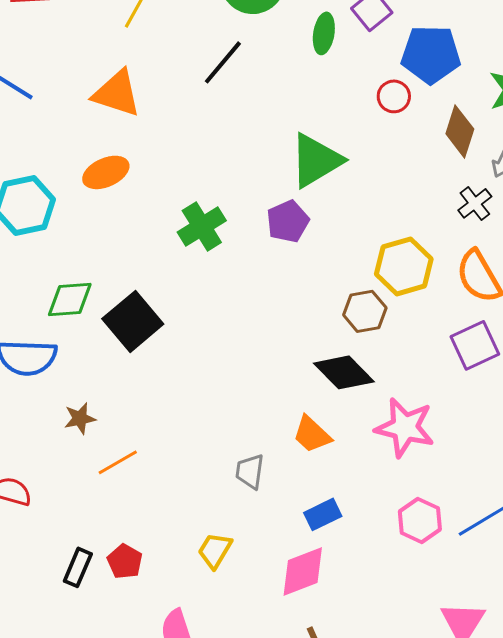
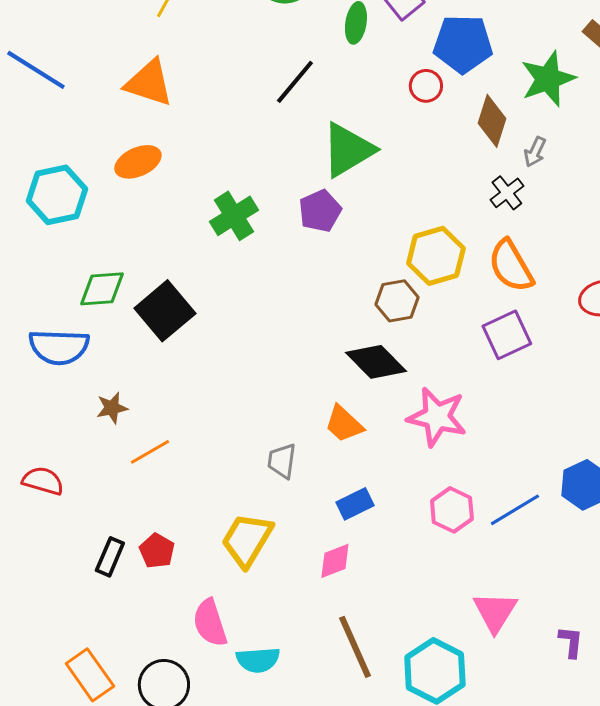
black line: (223, 62) -> (295, 82), moved
yellow trapezoid: (215, 550) -> (247, 540), size x1.5
pink diamond: (303, 571) -> (335, 561), size x0.7

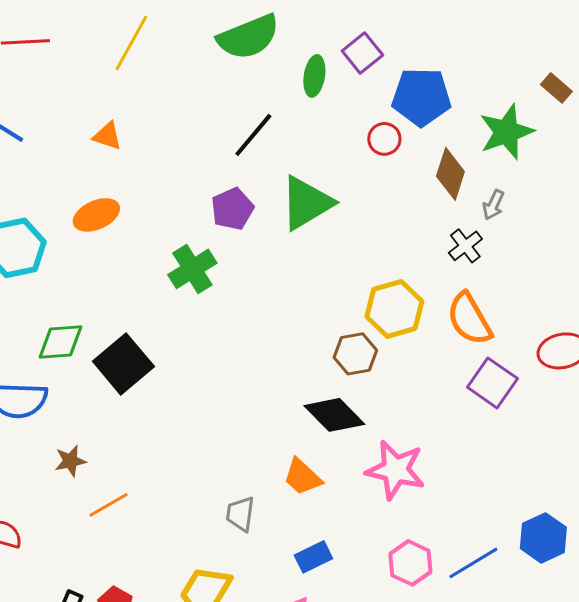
orange triangle: (149, 83) -> (107, 136), size x0.6
purple pentagon: (320, 211) -> (232, 209), moved
purple square: (507, 335) -> (492, 383), moved, turned -30

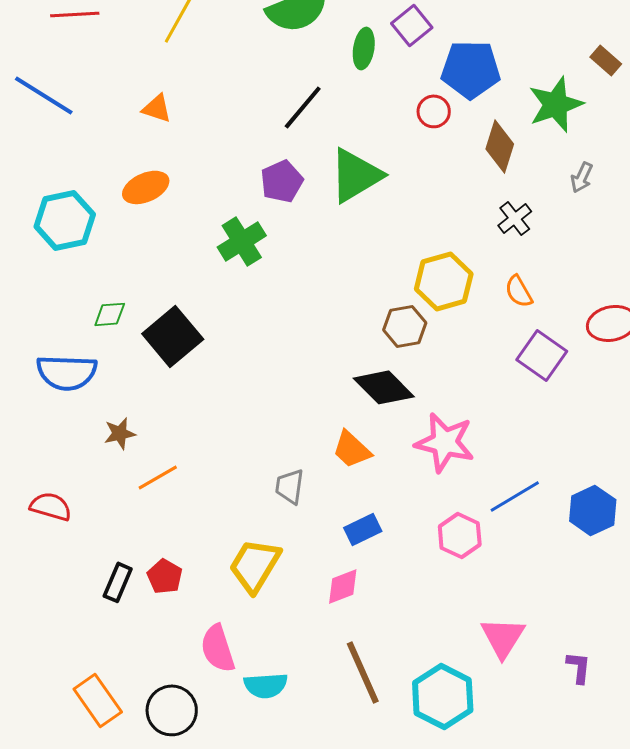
gray arrow: (493, 205) -> (582, 177), moved
orange semicircle: (469, 319) -> (519, 291), size x0.6
green diamond: (60, 342) -> (110, 314), size x0.7
blue line: (473, 563) -> (515, 496), moved

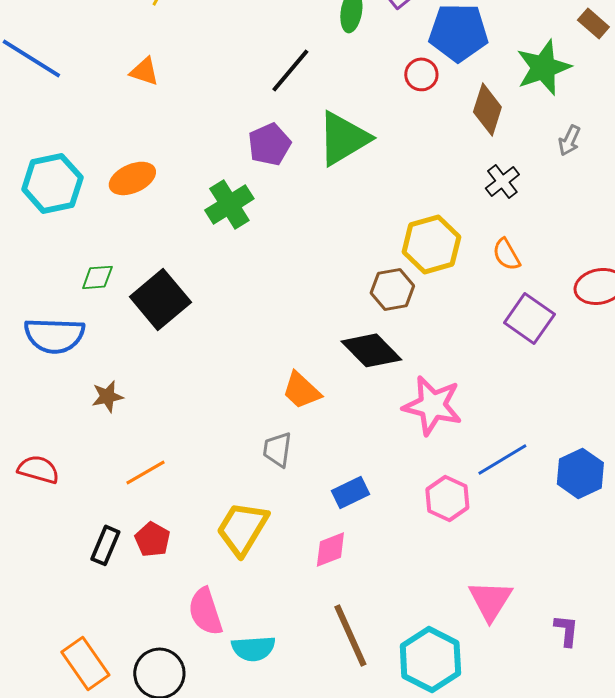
orange ellipse: (146, 187) -> (132, 178), moved
orange trapezoid: (352, 449) -> (301, 390), moved
orange line: (158, 477) -> (145, 472), moved

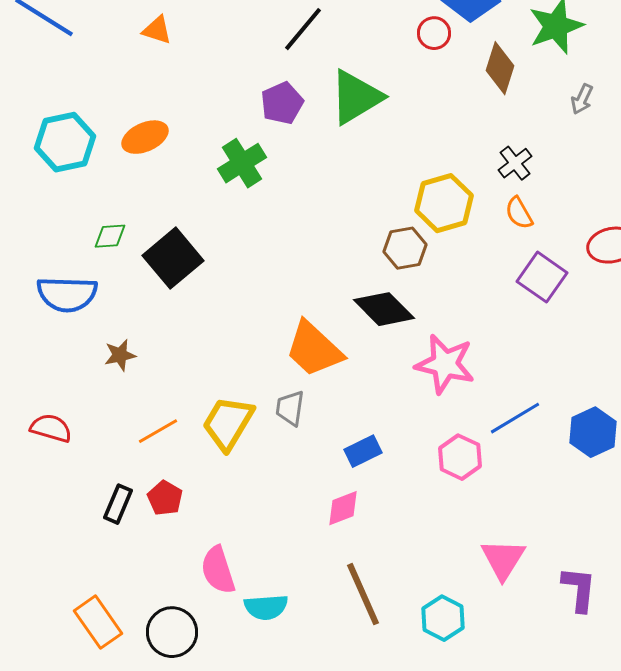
black cross: (502, 181) -> (515, 163), moved
orange trapezoid: (301, 390) -> (314, 349), size x1.5
yellow trapezoid: (242, 528) -> (228, 423), moved
purple L-shape: (566, 630) -> (579, 589), size x1.4
cyan hexagon: (430, 659) -> (443, 618), size x0.7

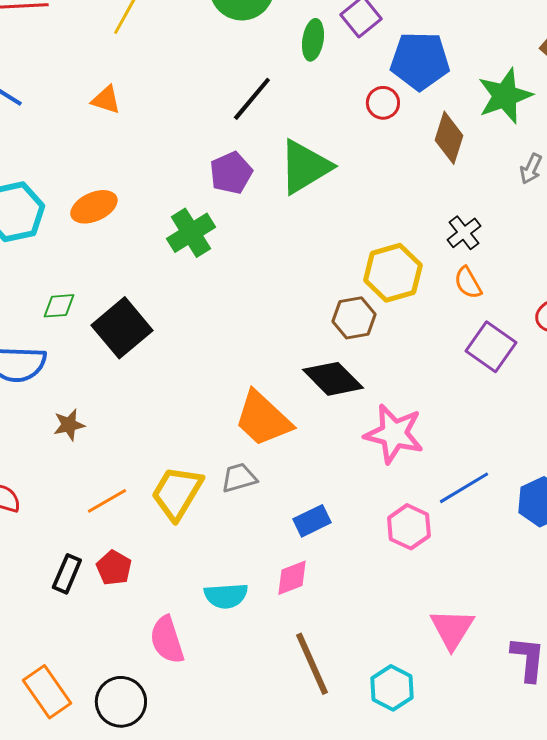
gray trapezoid: (290, 408) -> (239, 478), turned 66
cyan semicircle: (266, 607) -> (226, 596), moved

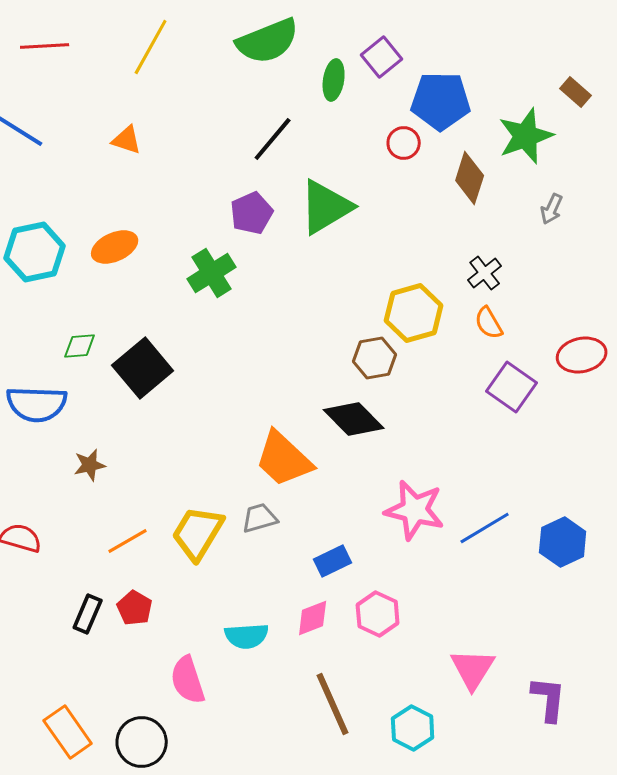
pink star: (394, 434) -> (415, 510), moved
pink hexagon: (409, 527) -> (378, 614), moved

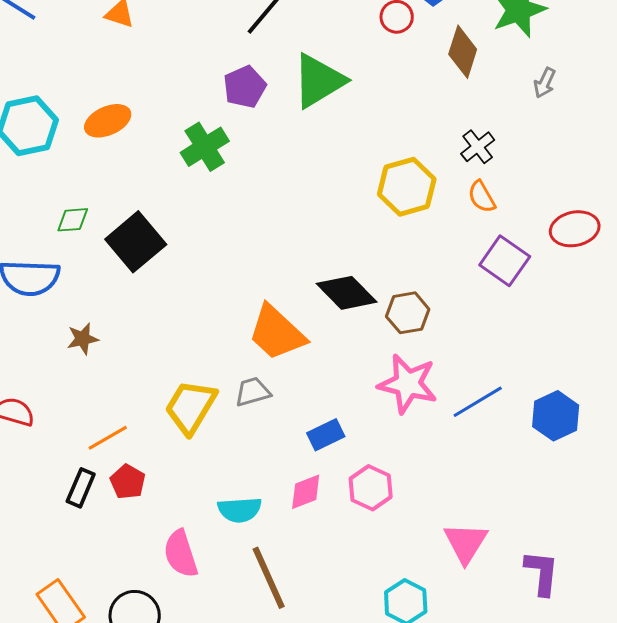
brown hexagon: (375, 358) -> (408, 313), moved
orange line: (128, 541) -> (108, 438), moved
brown line: (333, 704) -> (269, 578), moved

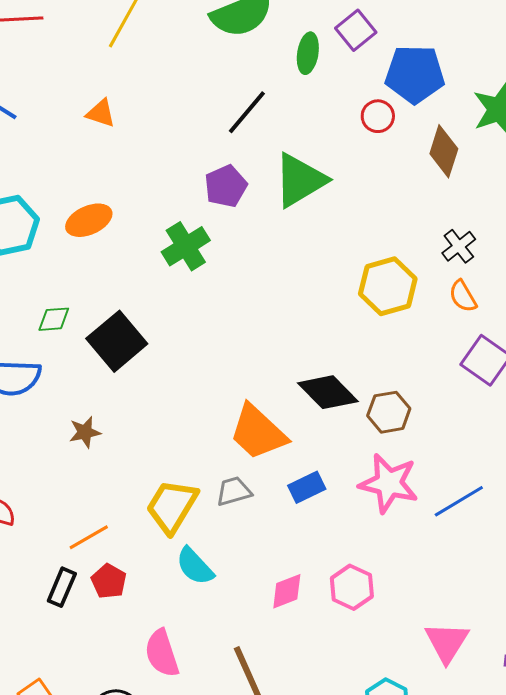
brown star: (83, 339) -> (85, 432), moved
blue rectangle: (326, 435) -> (307, 487), moved
cyan semicircle: (240, 510) -> (195, 566), moved, turned 51

